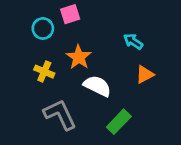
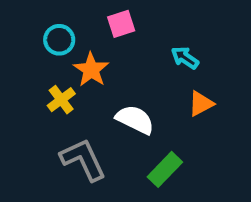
pink square: (70, 14) -> (121, 24), moved
orange star: (79, 57) -> (91, 70), moved
yellow cross: (44, 72) -> (61, 100), turned 30

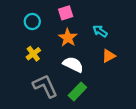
orange star: (91, 70) -> (68, 38), moved
green rectangle: (165, 169) -> (77, 91), moved

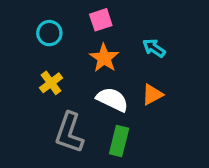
orange triangle: (109, 56) -> (152, 94), moved
gray L-shape: (45, 86) -> (69, 133), turned -136
green rectangle: (77, 91) -> (119, 141), turned -30

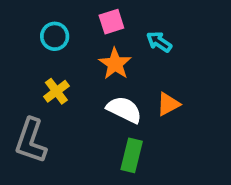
cyan arrow: (154, 48) -> (159, 42), moved
gray L-shape: (69, 133) -> (31, 141), moved

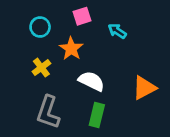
orange star: (115, 64) -> (71, 49), moved
orange triangle: (168, 104) -> (144, 88), moved, size x1.4
gray L-shape: (31, 141) -> (48, 112), moved

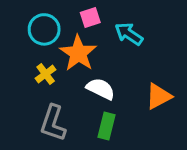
cyan circle: (40, 27) -> (44, 29), size x1.4
cyan arrow: (117, 31) -> (129, 34), size x1.4
orange star: (71, 49) -> (78, 53), size x1.4

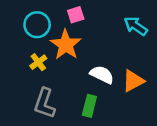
cyan arrow: (129, 34) -> (136, 26), moved
white semicircle: (101, 89) -> (102, 75), moved

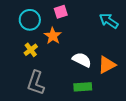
orange star: (66, 45) -> (53, 36), size x0.7
green rectangle: (89, 106) -> (83, 87), moved, turned 72

